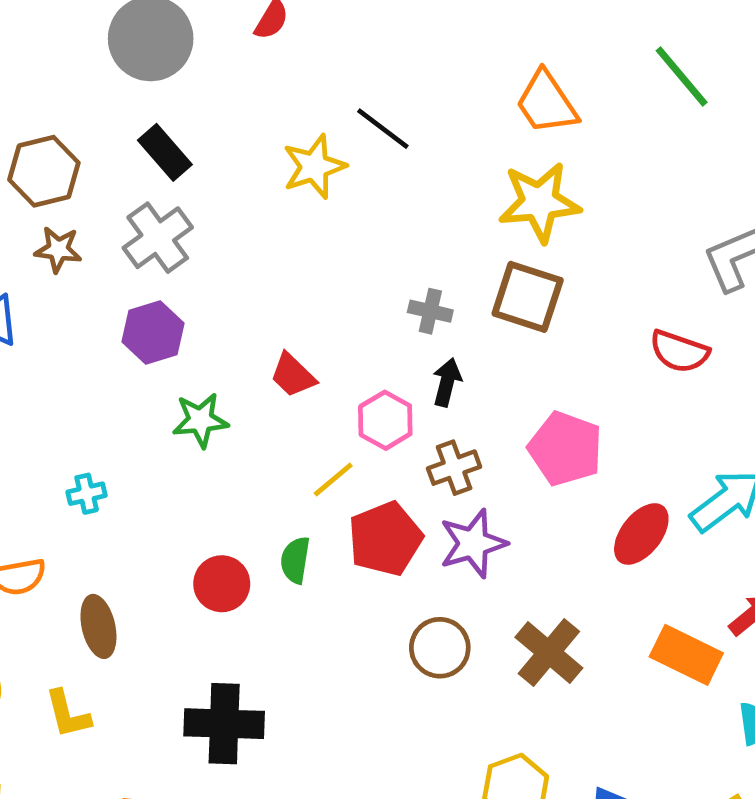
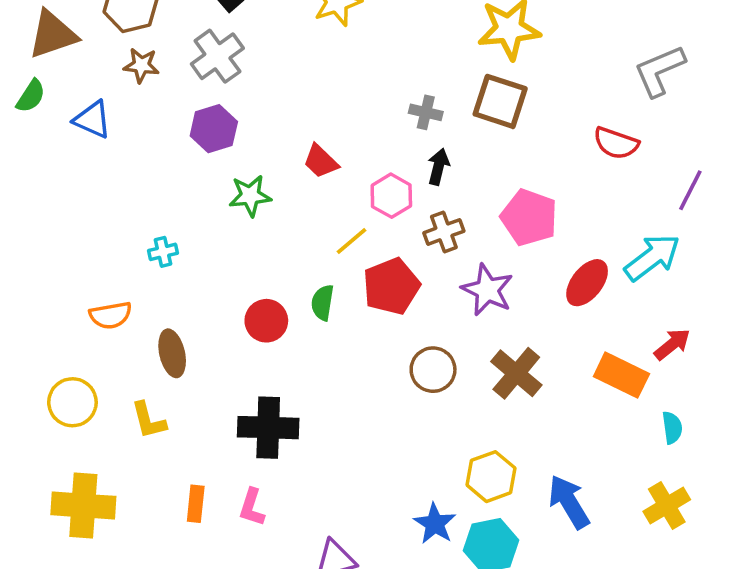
purple star: (473, 543) -> (487, 290), moved, turned -30

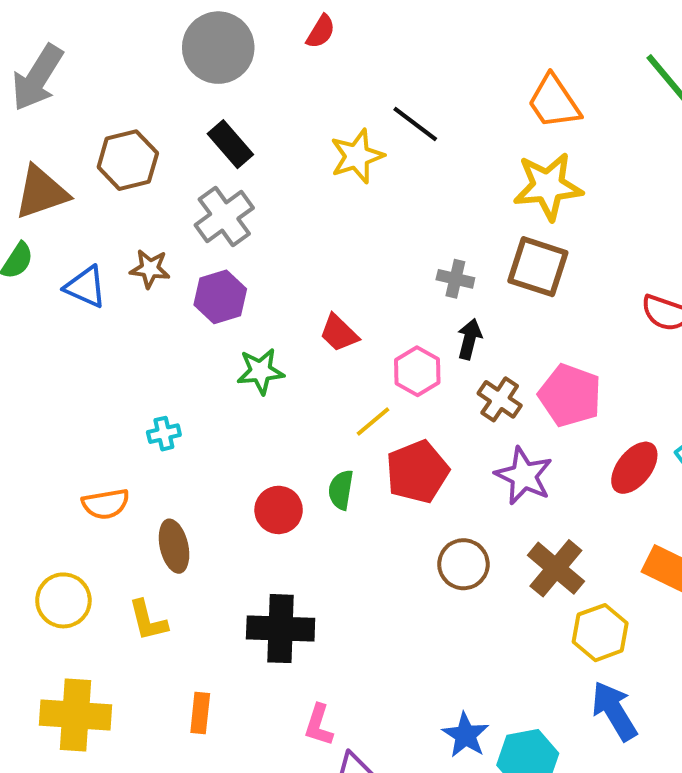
brown star: (141, 65) -> (150, 269), moved
brown cross: (444, 232) -> (500, 399), moved, turned -36
yellow hexagon: (491, 477) -> (600, 633), moved
pink L-shape: (252, 507) -> (319, 725), moved

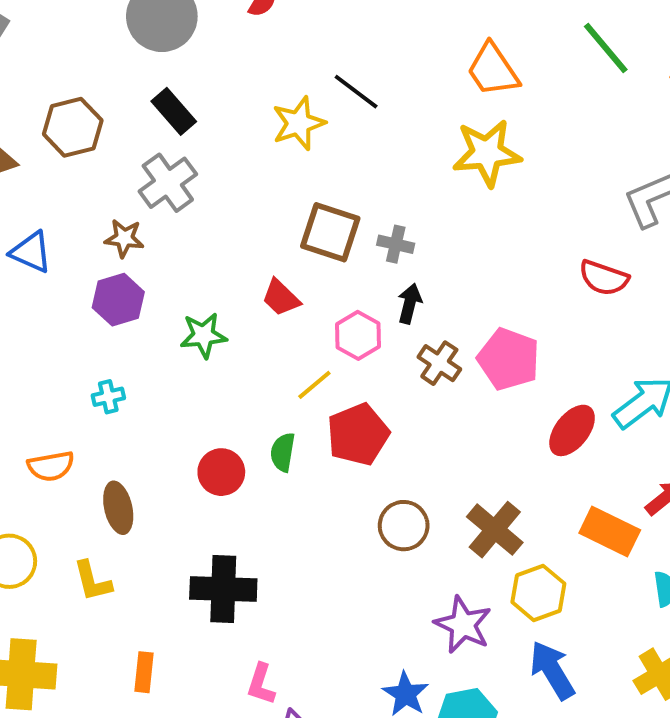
brown square: (538, 267) -> (330, 232), moved
brown star: (150, 269) -> (124, 238), moved
purple hexagon: (220, 297) -> (118, 300), moved
purple star: (524, 476) -> (463, 625), moved

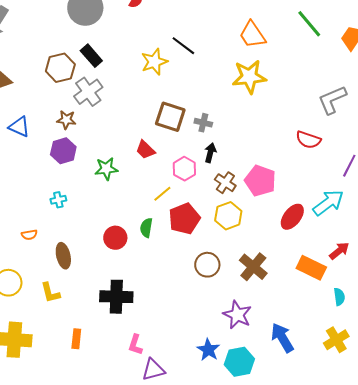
brown hexagon: (73, 127) -> (60, 68), moved
orange semicircle: (51, 466) -> (29, 235), size x0.7
yellow hexagon: (538, 593) -> (228, 216), moved

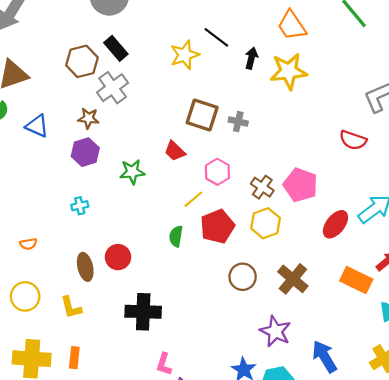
black arrow: (210, 153) -> (251, 58), moved
orange semicircle: (29, 235) -> (28, 244), moved
red circle: (115, 238) -> (118, 257), moved
orange rectangle: (76, 339) -> (74, 358), moved

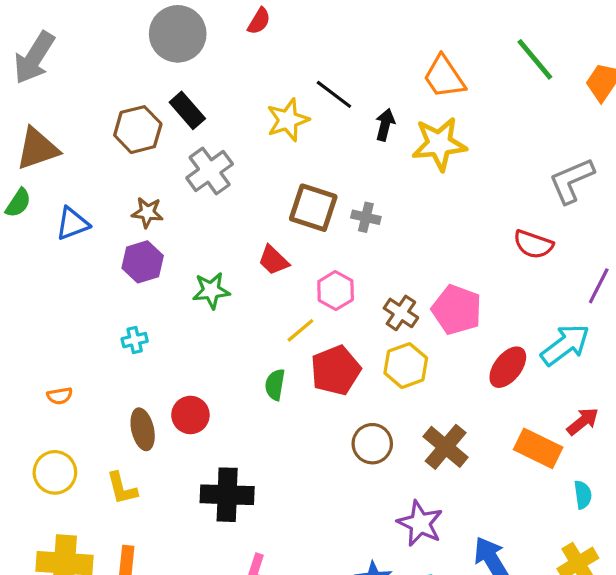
gray cross: (113, 88) -> (210, 171), moved
blue triangle: (37, 126) -> (72, 224), turned -45

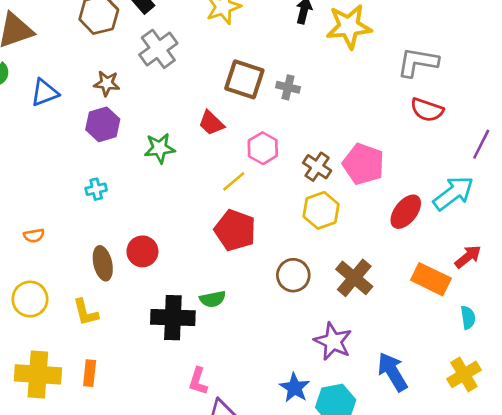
gray L-shape: (572, 181) -> (418, 62), moved, turned 33
red pentagon: (336, 370) -> (235, 230), moved, turned -30
green semicircle: (275, 385) -> (213, 299), moved, turned -110

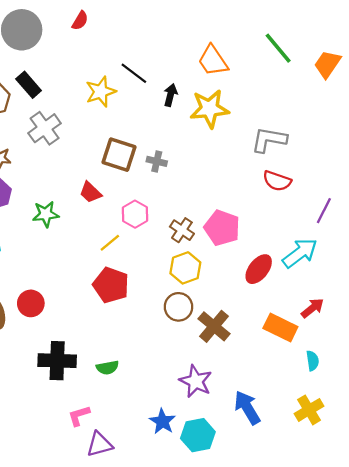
brown circle: (293, 275) -> (179, 307), moved
green semicircle: (213, 299) -> (108, 368), moved
pink L-shape: (198, 381) -> (79, 416), turned 55

